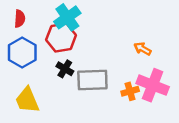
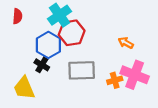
red hexagon: (61, 37) -> (72, 33), moved
blue hexagon: (22, 52) -> (48, 45), moved
black cross: (65, 69) -> (42, 65), moved

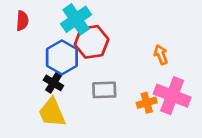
orange arrow: (126, 43) -> (161, 55), turned 40
gray rectangle: (82, 70) -> (104, 90), size x0.7
yellow trapezoid: (24, 88) -> (52, 113), moved

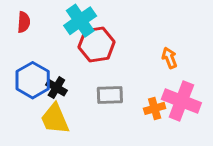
blue hexagon: (62, 57) -> (33, 80), moved

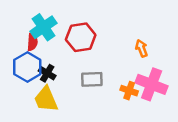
cyan cross: (80, 21) -> (43, 27), moved
red semicircle: (24, 22) -> (32, 42), moved
orange cross: (155, 108) -> (129, 91), turned 35

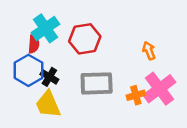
gray rectangle: (92, 79) -> (97, 83), size x1.4
pink cross: (152, 84) -> (159, 89), turned 32
orange cross: (129, 91) -> (136, 95), turned -35

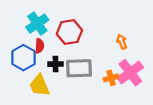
red semicircle: (34, 44) -> (39, 46), moved
black cross: (49, 77) -> (56, 64), moved, turned -32

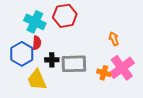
cyan cross: (37, 23) -> (35, 22), turned -30
red hexagon: (69, 32) -> (65, 16), moved
orange cross: (111, 78) -> (104, 73), turned 32

